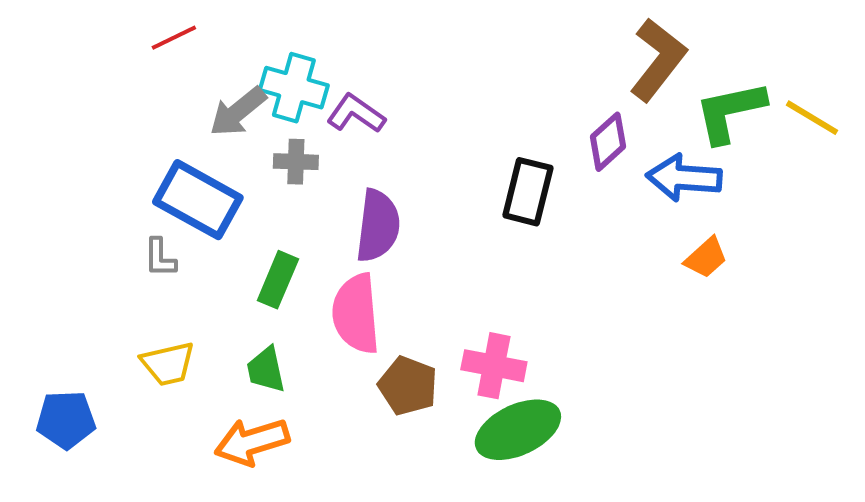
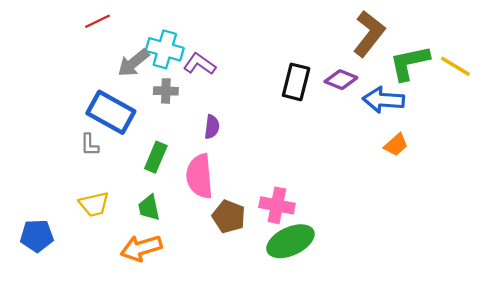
purple diamond: (608, 142) -> (341, 80), turned 64
black rectangle: (528, 192) -> (296, 82), moved
purple semicircle: (378, 226) -> (212, 127), size x0.6

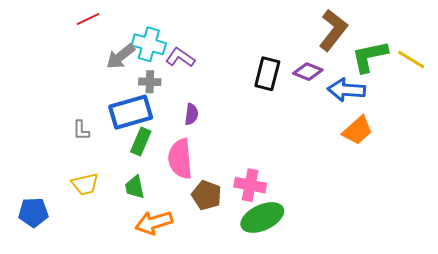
blue rectangle: (111, 112) -> (131, 112), moved, turned -45
orange trapezoid: (396, 145) -> (357, 130), size x1.4
orange arrow: (141, 248) -> (154, 223), moved

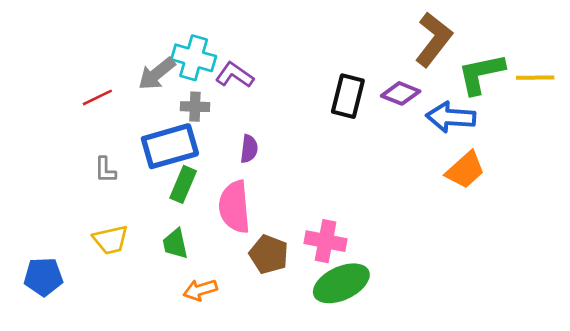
red line: (88, 19) -> (97, 97), moved
yellow line: (411, 60) -> (535, 78), turned -32
orange arrow: (154, 223) -> (200, 290), size x0.7

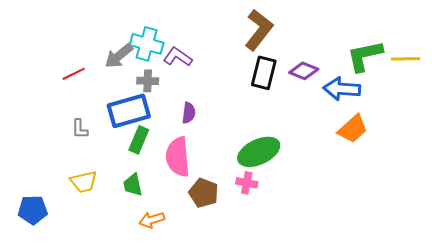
brown L-shape: (434, 39) -> (259, 30), moved
pink cross: (326, 241) -> (247, 183), size x0.7
green ellipse: (341, 283) -> (259, 152), moved

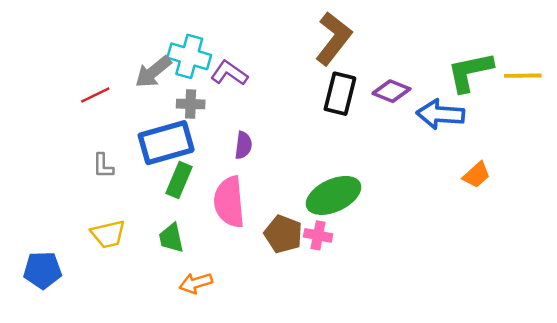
orange trapezoid: (353, 129) -> (476, 175), moved, size x0.7
brown pentagon: (204, 193) -> (283, 234), moved

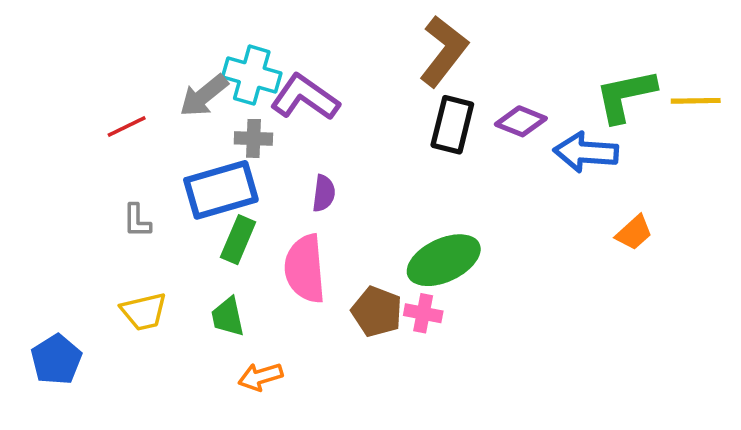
purple L-shape: (229, 73) -> (305, 97), size x1.4
blue pentagon: (42, 270) -> (56, 360), turned -30

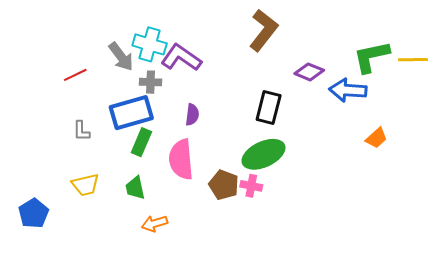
gray arrow: (204, 96) -> (121, 57), turned -88
black rectangle: (452, 125) -> (269, 108), moved

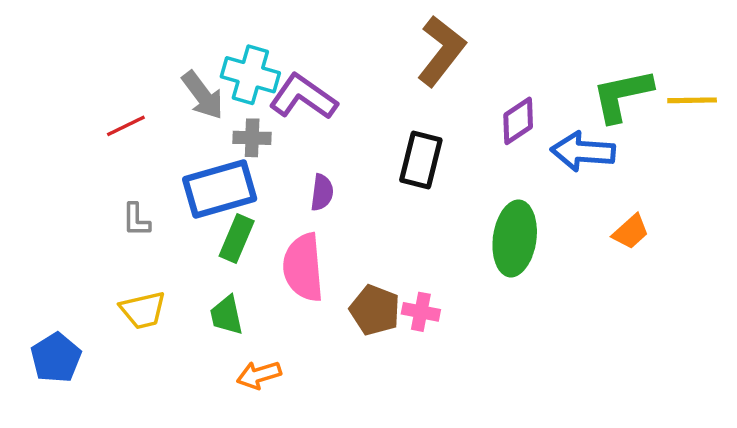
purple diamond: (309, 72) -> (518, 121), turned -56
black rectangle: (269, 108) -> (421, 160), moved
green ellipse: (263, 154) -> (515, 238), moved, turned -57

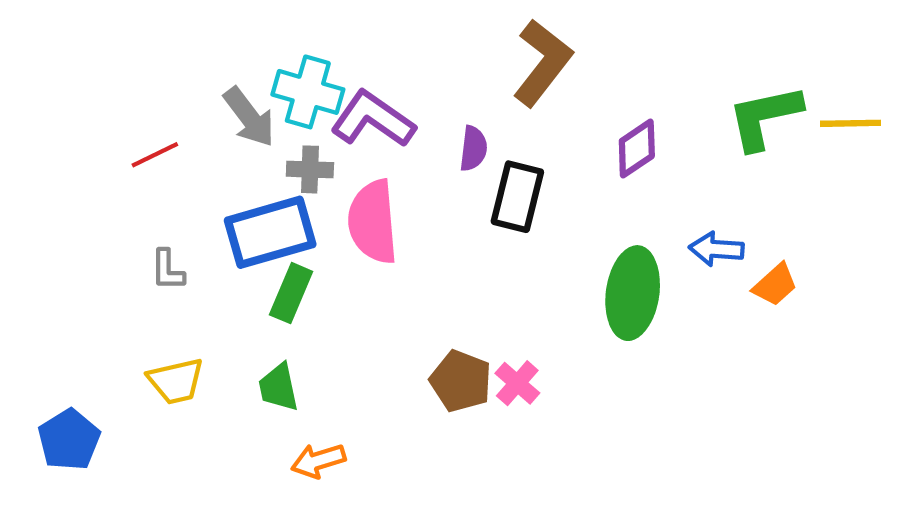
blue arrow: (583, 152) -> (716, 249), moved, size x0.7
purple semicircle: (322, 192) -> (473, 149), moved
pink semicircle: (303, 267) -> (373, 222), moved
pink cross: (421, 312) -> (517, 383), turned 30

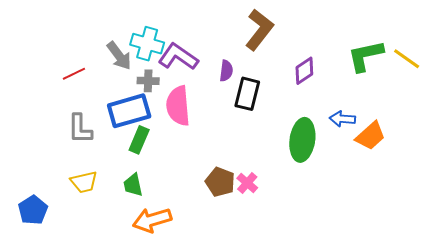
yellow line: (850, 123) -> (407, 59), turned 36
gray L-shape: (167, 270) -> (80, 129), size x1.5
orange trapezoid: (775, 285) -> (371, 136), size x1.4
orange arrow: (318, 461) -> (152, 220), size x1.5

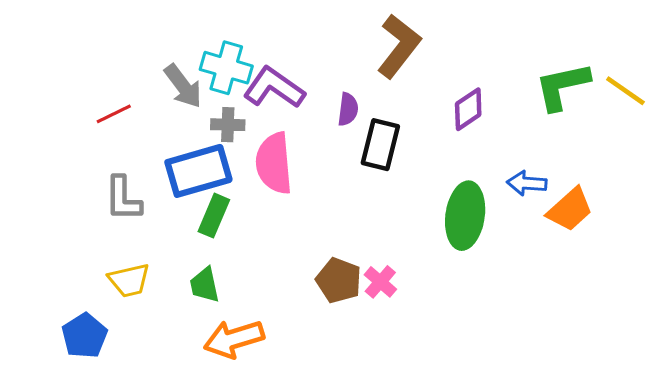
blue pentagon: (33, 210) -> (84, 336), moved

